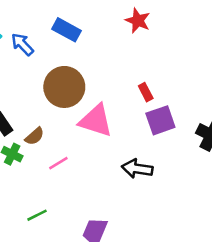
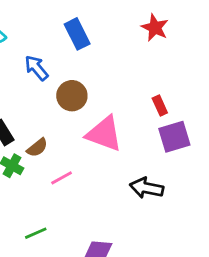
blue rectangle: (66, 30) -> (77, 34), turned 32
blue arrow: (22, 44) -> (36, 68), moved
brown circle: (64, 87) -> (72, 96), size x0.7

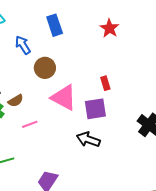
purple square: (174, 137) -> (95, 109), moved

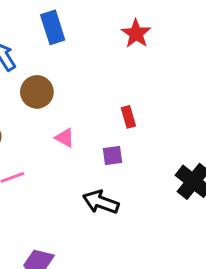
pink triangle: (64, 98) -> (65, 138), size x0.5
purple square: (95, 109) -> (113, 156), size x0.6

